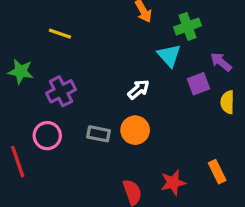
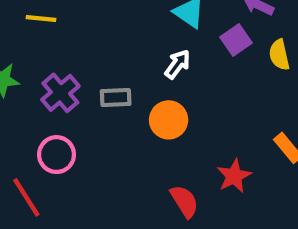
white arrow: (139, 89) -> (178, 64), moved
gray rectangle: (98, 134) -> (116, 97), moved

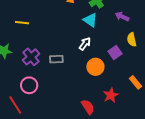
purple square: (236, 40) -> (115, 53), moved
orange circle: (169, 120) -> (95, 67), moved

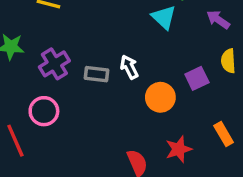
white arrow: (85, 44) -> (129, 67), moved, turned -72

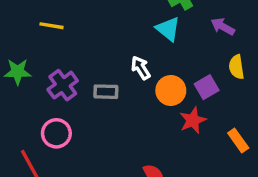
white arrow: (129, 67) -> (141, 68), moved
orange circle: (160, 97) -> (171, 90), moved
red star: (179, 149) -> (193, 120), moved

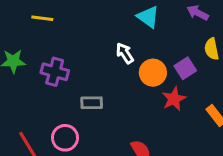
purple cross: (63, 85) -> (55, 72), turned -36
gray rectangle: (106, 92) -> (92, 103), moved
pink circle: (56, 133) -> (65, 138), moved

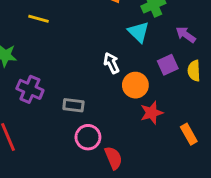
purple square: (185, 68) -> (168, 65), moved
purple cross: (55, 72) -> (30, 89), moved
pink circle: (65, 138) -> (88, 137), moved

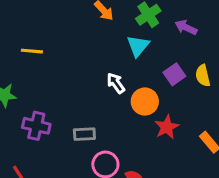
cyan triangle: (138, 32) -> (138, 46), turned 35
purple arrow: (186, 35) -> (186, 27), moved

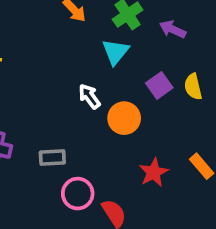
red star: (167, 127) -> (154, 172), moved

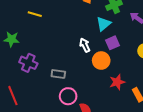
purple square: (159, 85) -> (113, 43), moved
red star: (154, 172) -> (117, 82), moved

